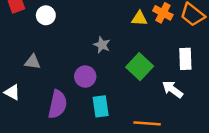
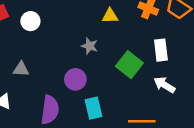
yellow triangle: (139, 18) -> (110, 16), moved
white rectangle: (185, 59) -> (161, 50), moved

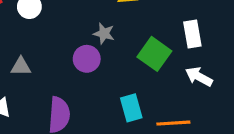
purple circle: (75, 79) -> (87, 59), moved
cyan rectangle: (94, 108) -> (131, 108), moved

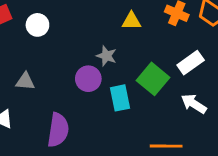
white rectangle: (192, 34) -> (191, 63), turned 60
cyan rectangle: (131, 108) -> (120, 98), moved

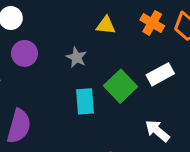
purple circle: (88, 79) -> (24, 53), moved
white arrow: (194, 104) -> (157, 131), moved

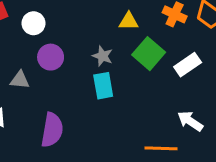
green square: (120, 86) -> (149, 54), moved
cyan rectangle: (85, 101) -> (103, 86), moved

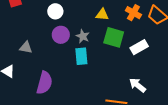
white circle: (33, 23) -> (55, 11), moved
green square: (149, 54) -> (114, 37), turned -30
purple circle: (51, 57) -> (61, 35), moved

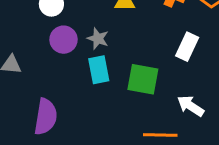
green square: (114, 37) -> (143, 79), moved
white rectangle: (139, 47) -> (187, 47), turned -30

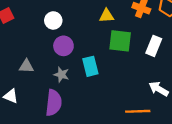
gray star: (98, 38) -> (61, 75), moved
green square: (143, 79) -> (120, 41), moved

